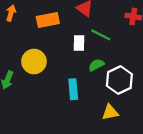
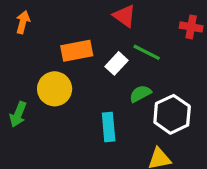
orange rectangle: (48, 20) -> (77, 51), moved
white rectangle: (79, 43) -> (117, 63), turned 42

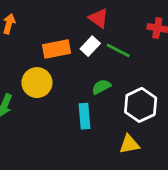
white rectangle: (117, 63) -> (90, 46), moved
green semicircle: (140, 94) -> (101, 87), moved

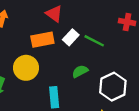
red triangle: (99, 18) -> (54, 14), moved
cyan rectangle: (85, 116) -> (54, 97), moved

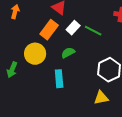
orange rectangle: (42, 40) -> (49, 30), turned -42
green semicircle: (80, 71) -> (68, 53), moved

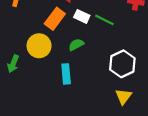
white rectangle: (73, 28) -> (82, 16), turned 72
yellow triangle: (101, 98) -> (123, 96), moved, turned -42

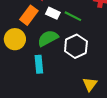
green semicircle: (76, 45) -> (48, 38), size x1.5
white hexagon: (122, 64) -> (76, 46), moved

